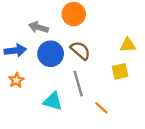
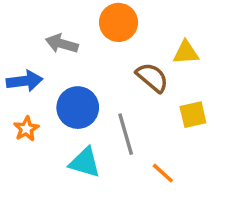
yellow triangle: (128, 45) -> (186, 53), moved
brown semicircle: (80, 50) -> (152, 77), moved
blue circle: (51, 54) -> (78, 108), moved

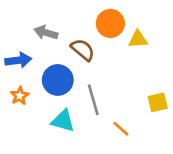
orange circle: (119, 22) -> (110, 23), moved
brown semicircle: (152, 77) -> (83, 50), moved
yellow square: (193, 115) -> (158, 102), moved

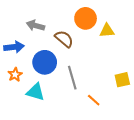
cyan triangle: (63, 121) -> (35, 92), moved

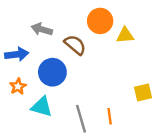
gray line: (72, 78) -> (81, 119), moved
orange line: (94, 100) -> (110, 116), turned 40

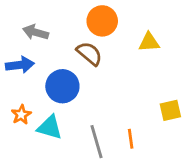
orange circle: (100, 21) -> (102, 21), moved
gray arrow: (42, 29) -> (35, 32), moved
orange star: (18, 87) -> (21, 115), moved

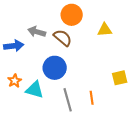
gray arrow: (35, 32) -> (37, 32), moved
blue circle: (62, 86) -> (55, 68), moved

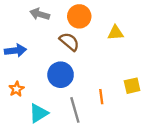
gray arrow: (37, 32) -> (40, 14), moved
cyan triangle: (35, 90) -> (39, 113), moved, turned -48
orange line: (92, 98) -> (101, 97), moved

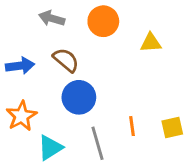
brown semicircle: (69, 42) -> (66, 60), moved
yellow square: (132, 86) -> (172, 127), moved
orange star: (17, 89) -> (21, 116), size x1.5

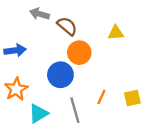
orange circle: (103, 21) -> (79, 53), moved
brown semicircle: (66, 60) -> (67, 26), moved
orange line: (132, 126) -> (101, 97), turned 32

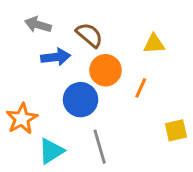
gray arrow: (39, 14) -> (38, 25), moved
blue arrow: (15, 50) -> (56, 57), moved
orange line: (101, 97) -> (141, 88), moved

